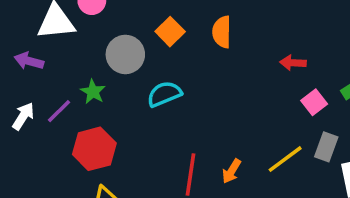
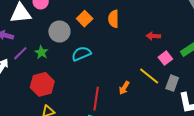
purple line: (59, 111) -> (20, 53), moved
yellow line: (285, 159) -> (149, 76), moved, turned 75
orange arrow: (232, 171) -> (124, 88), moved

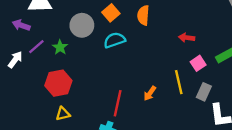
cyan semicircle: (81, 54) -> (114, 40), moved
yellow line: (149, 76) -> (179, 82), turned 35

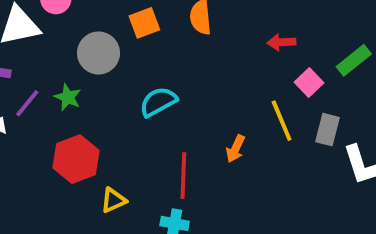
orange square: (111, 13) -> (144, 23), turned 30
cyan semicircle: (114, 40) -> (158, 102), moved
yellow triangle: (63, 114) -> (113, 200), moved

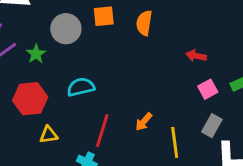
cyan semicircle: (158, 102) -> (81, 87), moved
yellow line: (282, 121) -> (175, 142), moved

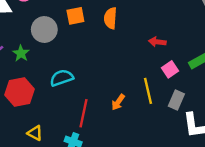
yellow triangle: (49, 135) -> (35, 133), moved, turned 42
yellow line: (175, 142) -> (148, 91), moved

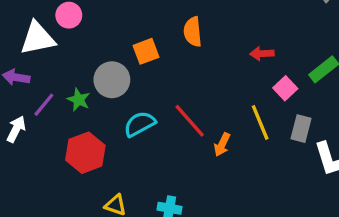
orange square: (75, 16) -> (146, 51), moved
gray circle: (44, 30) -> (112, 80), moved
red line: (84, 113) -> (190, 121), moved, turned -44

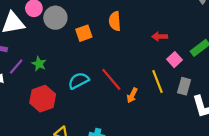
gray circle: (112, 80) -> (55, 18), moved

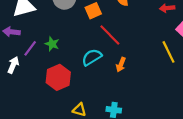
red line: (111, 79) -> (110, 35), moved
orange arrow: (132, 95) -> (121, 65), moved

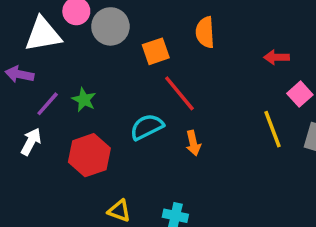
white arrow: (13, 65) -> (31, 142), moved
orange arrow: (121, 65) -> (193, 143), turned -40

